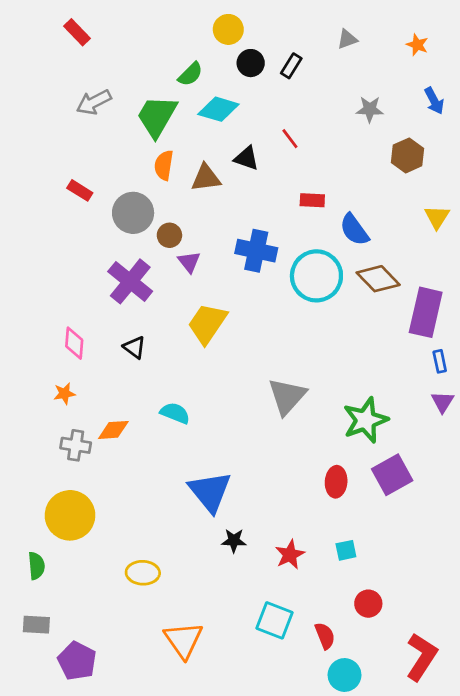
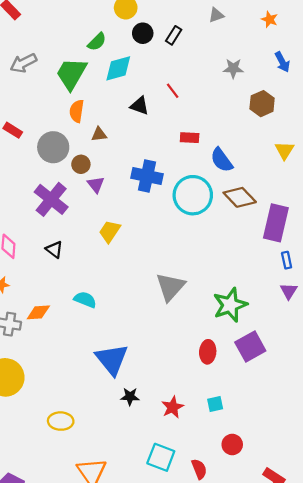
cyan diamond: (218, 109) -> (118, 68), turned -32
brown triangle: (206, 178) -> (99, 134), moved, size x0.7
yellow trapezoid: (207, 323) -> (110, 231), size x0.7

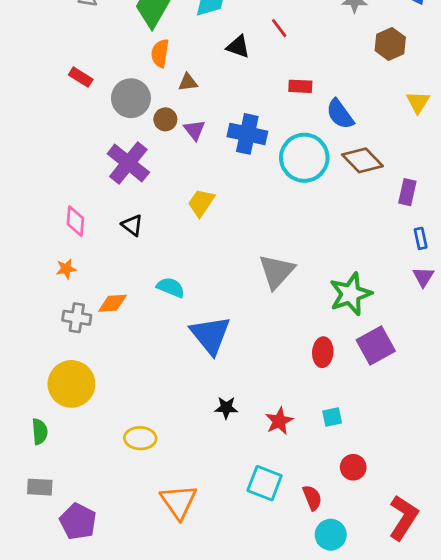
purple triangle: (96, 185) -> (194, 130), moved
purple rectangle: (276, 223) -> (407, 192), size x0.6
blue triangle: (112, 359) -> (210, 335), moved

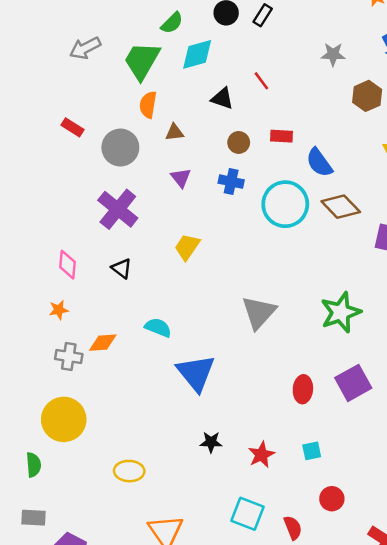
brown circle: (165, 119) -> (239, 142), moved
blue cross: (247, 134) -> (231, 182), size x0.7
green star: (351, 294) -> (341, 312), moved

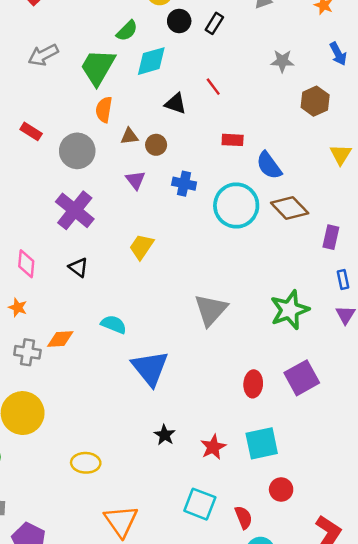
brown circle: (239, 142) -> (156, 145), moved
orange star: (59, 310) -> (18, 307), turned 30
black star: (211, 442) -> (165, 435), turned 30
cyan square: (312, 451) -> (262, 443), size x1.8

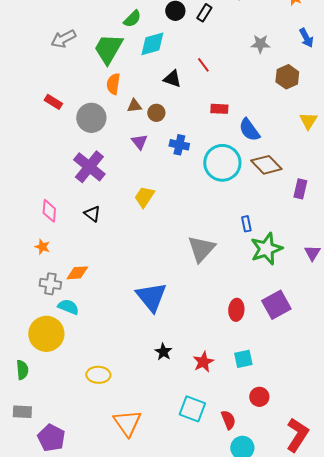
blue rectangle: (343, 280) -> (246, 224), moved
cyan semicircle: (114, 324) -> (68, 307), moved
cyan square: (262, 443) -> (243, 359), size x0.7

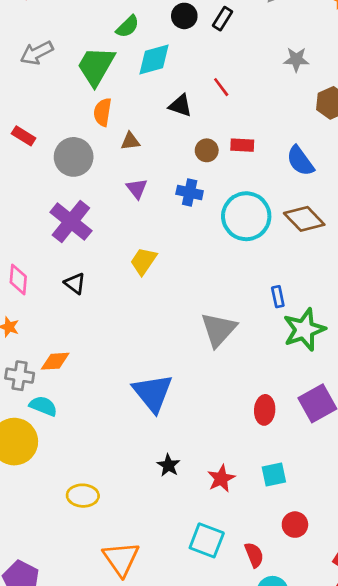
brown circle: (156, 113) -> (207, 150), moved
blue semicircle: (249, 130) -> (300, 161), moved

